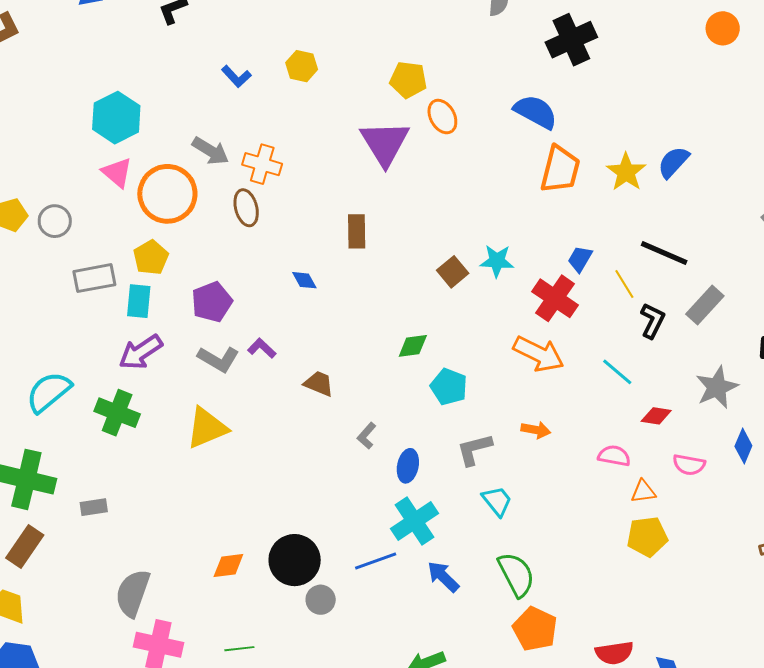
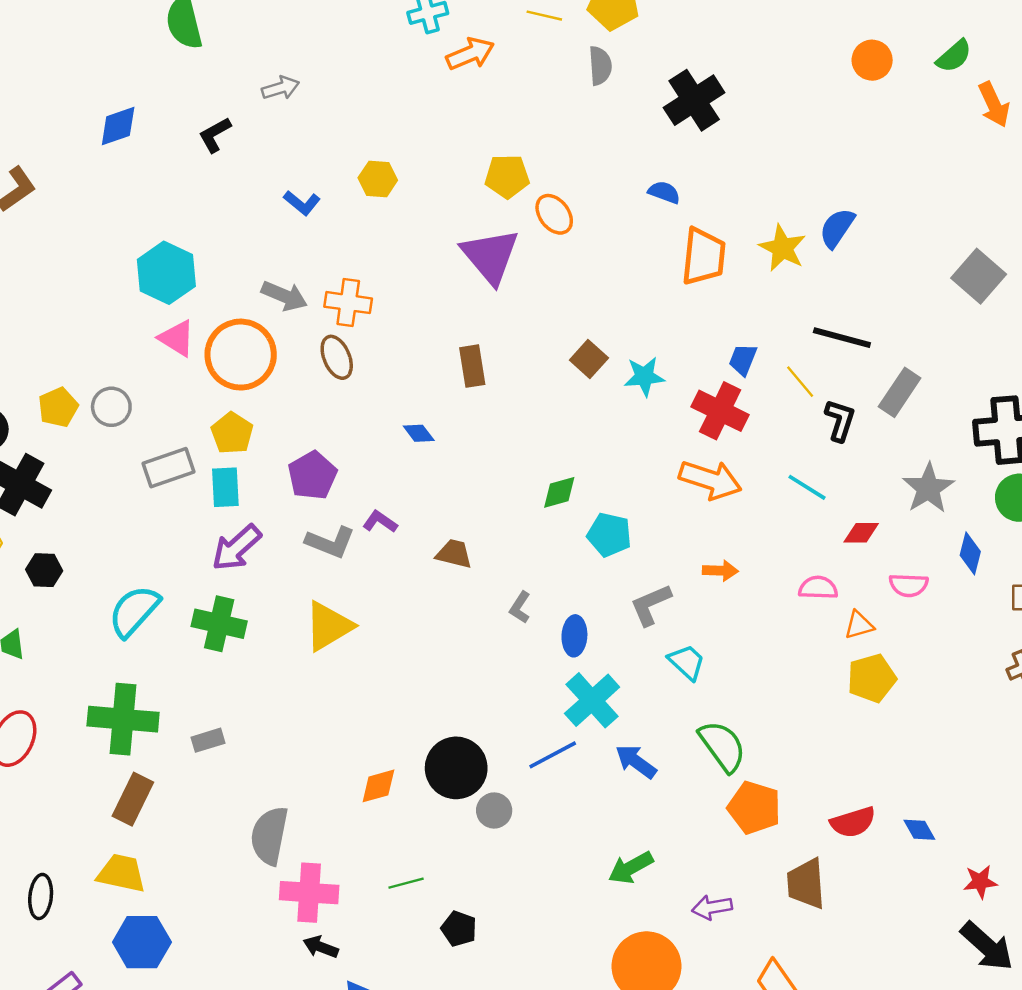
blue semicircle: (536, 112) -> (664, 192), size x0.6
brown square: (453, 272) -> (589, 359), moved

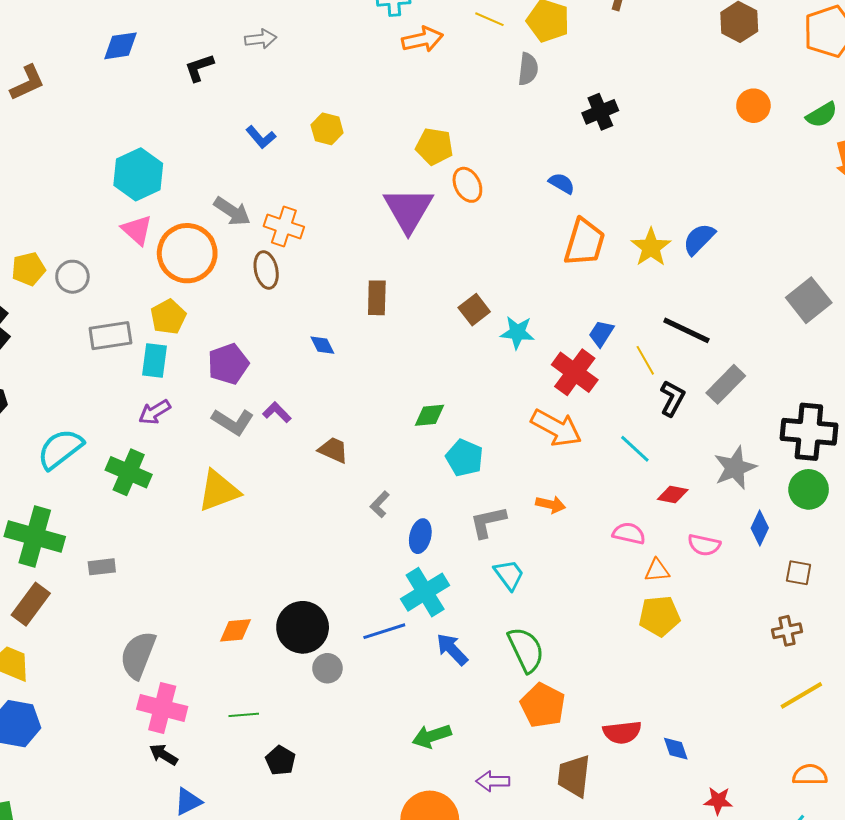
black cross: (694, 100) -> (600, 112), size x0.7
purple arrow: (236, 548) -> (154, 412), size x0.7

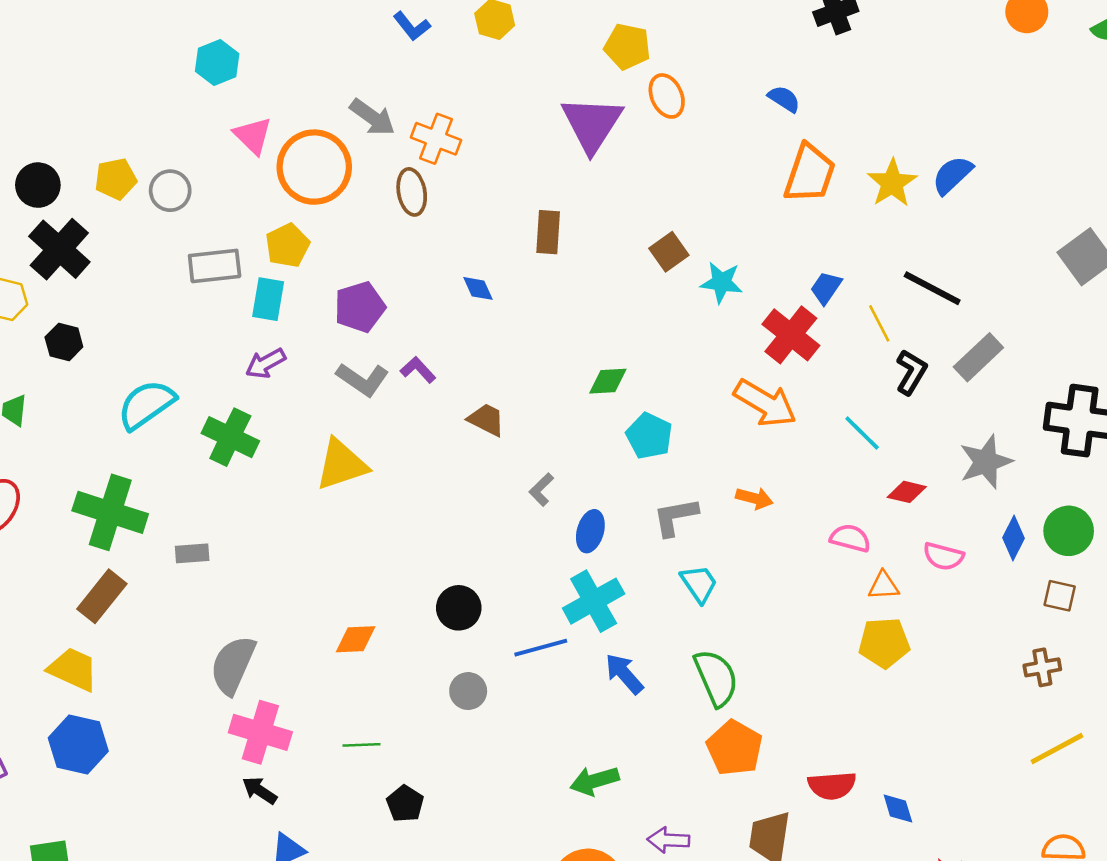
cyan hexagon: (138, 174) -> (217, 62), moved, size x0.7
green circle: (809, 489) -> (1069, 531), moved
black circle: (303, 627) -> (459, 608), moved, size x0.7

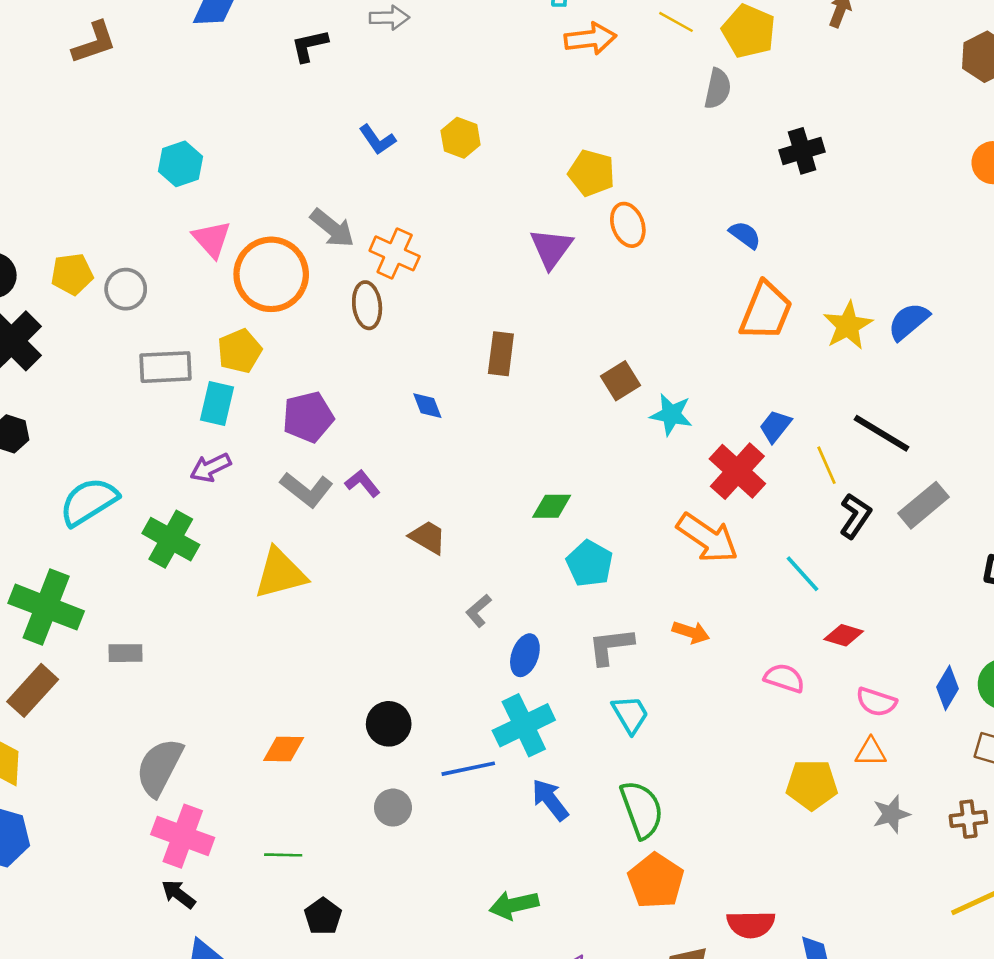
purple triangle: (592, 124) -> (551, 248), size x0.7
gray star: (986, 462) -> (891, 814), moved, size x0.7
orange triangle: (884, 586) -> (871, 752), moved

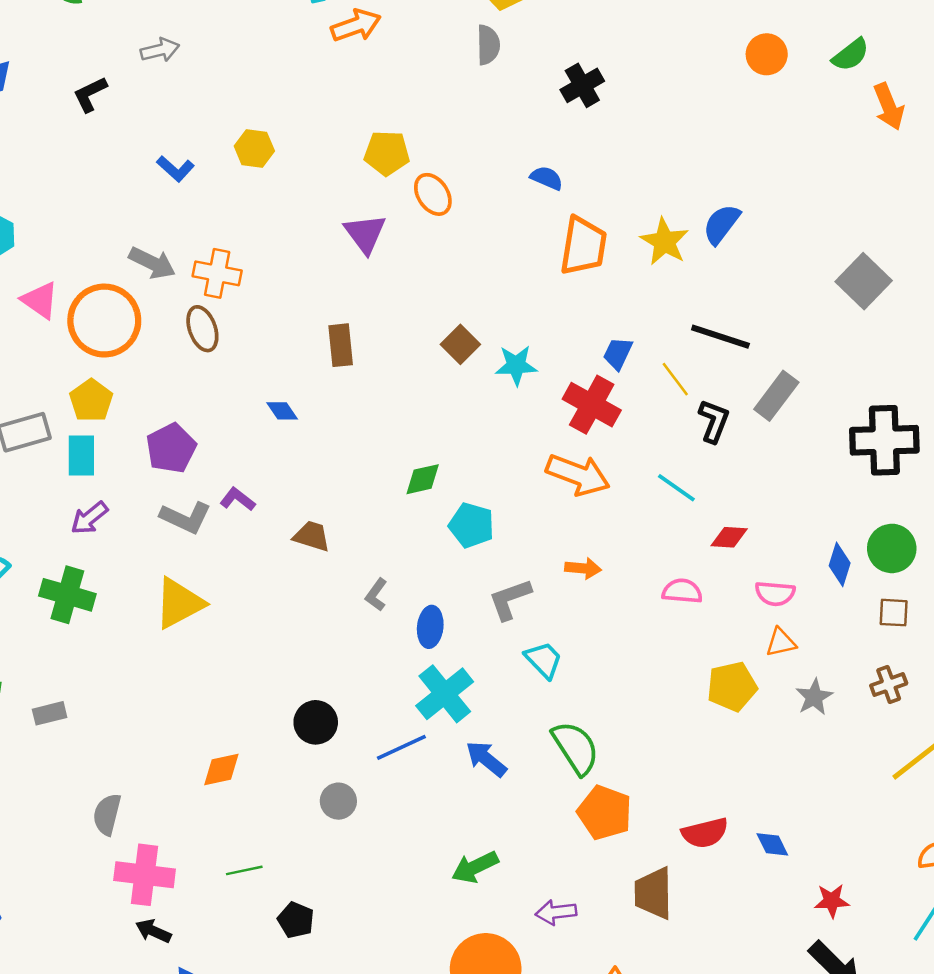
gray semicircle: (159, 767) -> (107, 814), size x0.7

